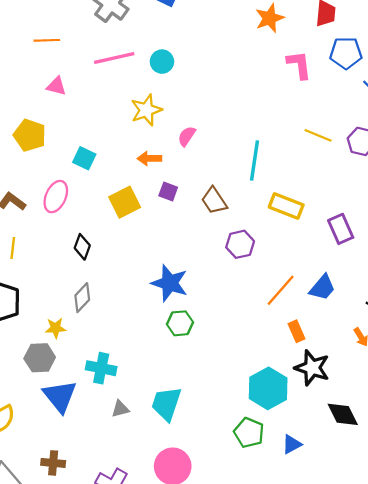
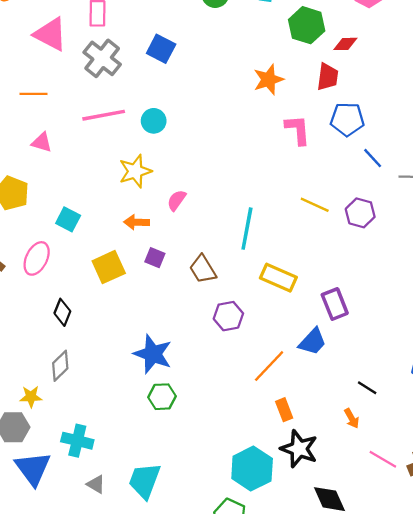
blue trapezoid: (322, 288) -> (313, 342), moved
gray triangle: (120, 409) -> (96, 484), turned 42

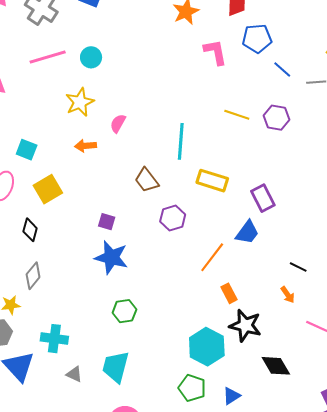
purple square: (155, 258) -> (107, 222), moved
yellow square: (109, 267) -> (48, 189), moved
green hexagon: (162, 397) -> (124, 311), moved

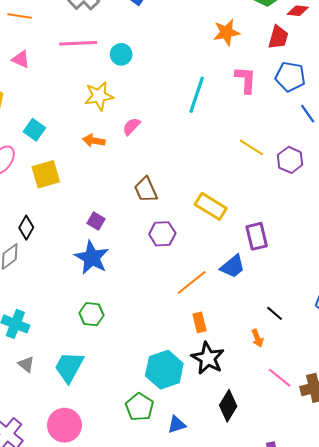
cyan line: (181, 141) -> (197, 95), moved
black diamond: (30, 230) -> (26, 228), moved
black diamond: (276, 366) -> (228, 406), turned 48

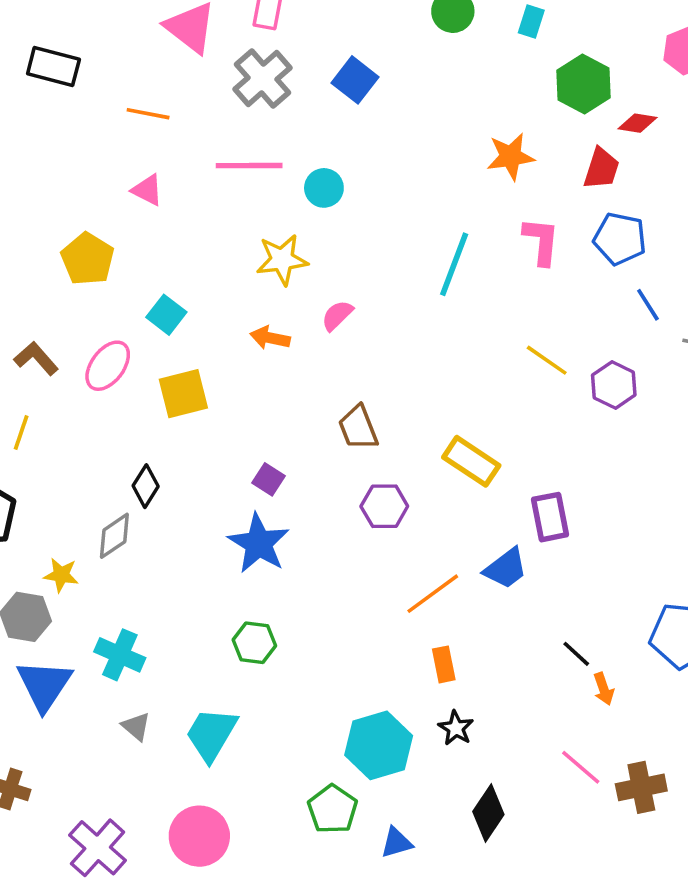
orange arrow: (257, 338) -> (604, 689), moved
black star: (208, 358) -> (456, 728), size x0.6

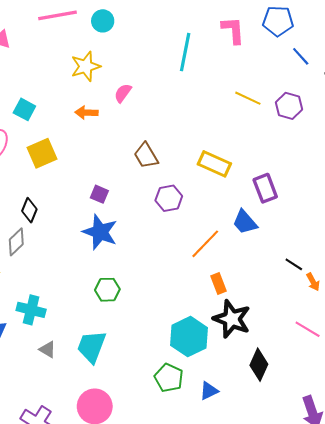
blue trapezoid: (506, 568) -> (245, 222), turned 96
black star: (456, 728) -> (232, 319), size x1.8

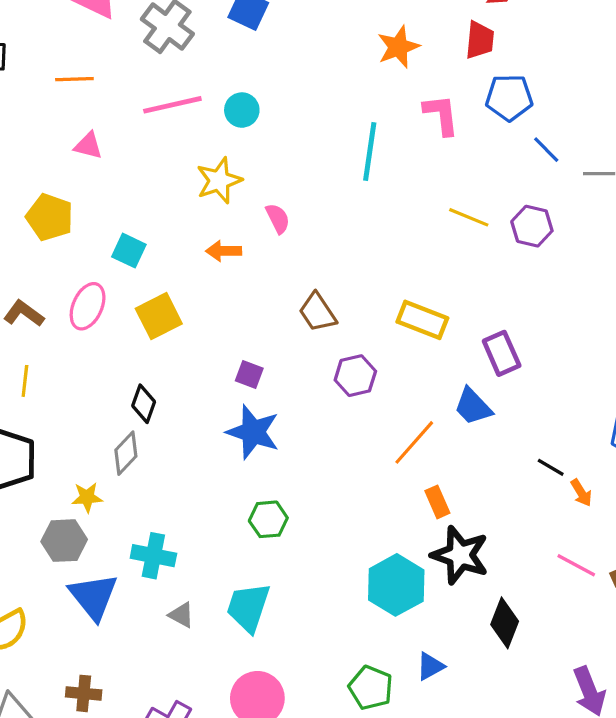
pink semicircle: (123, 93) -> (278, 218), turned 120
green pentagon: (169, 378) -> (371, 688), moved

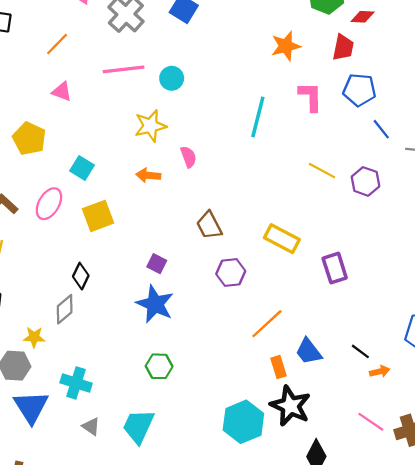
orange line: (74, 79) -> (57, 44), turned -50
blue trapezoid: (473, 407) -> (308, 351), moved
orange arrow: (581, 493) -> (380, 371), turned -78

